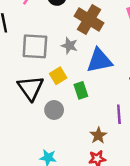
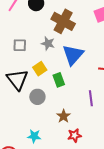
gray square: (35, 46) -> (20, 45), size x0.6
blue triangle: (99, 61) -> (73, 55), turned -35
brown star: (98, 135) -> (64, 116), moved

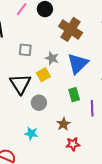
gray star: (48, 43) -> (52, 58), moved
green rectangle: (59, 80) -> (74, 95), moved
cyan star: (34, 136) -> (31, 133), moved

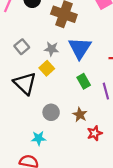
gray square: (25, 50) -> (22, 47), turned -32
gray circle: (39, 103) -> (51, 112), moved
cyan star: (31, 133) -> (39, 138), moved

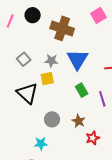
yellow square: (47, 68) -> (47, 79), turned 32

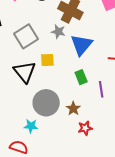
gray square: (24, 59) -> (26, 36), size x1.6
gray star: (51, 61) -> (58, 32), moved
gray circle: (52, 119) -> (46, 103), size x1.6

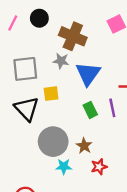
gray square: (26, 36) -> (25, 69), turned 30
purple line: (101, 89) -> (112, 108), moved
cyan star: (31, 126) -> (64, 166), moved

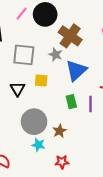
black circle: (39, 18) -> (45, 14), size x1.5
black triangle: (27, 109) -> (18, 89), size x0.7
red star: (99, 167) -> (62, 162), moved

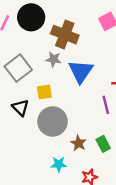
gray square: (24, 55) -> (18, 68), turned -30
green rectangle: (71, 102) -> (103, 144), moved
gray circle: (34, 122) -> (53, 122), moved

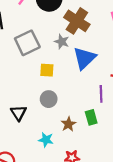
black triangle: (20, 108) -> (19, 113), moved
gray circle: (53, 122) -> (49, 99), size x0.6
green rectangle: (103, 144) -> (91, 117), moved

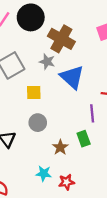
blue triangle: (85, 58) -> (72, 77), turned -30
cyan star: (46, 140) -> (44, 174), moved

